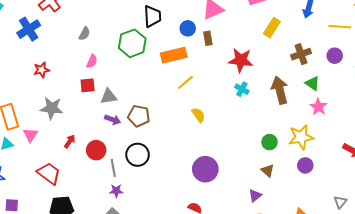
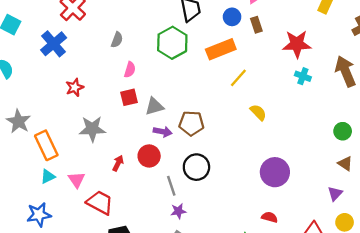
pink triangle: (31, 135) -> (77, 180), moved
red circle: (96, 150) -> (149, 156), moved

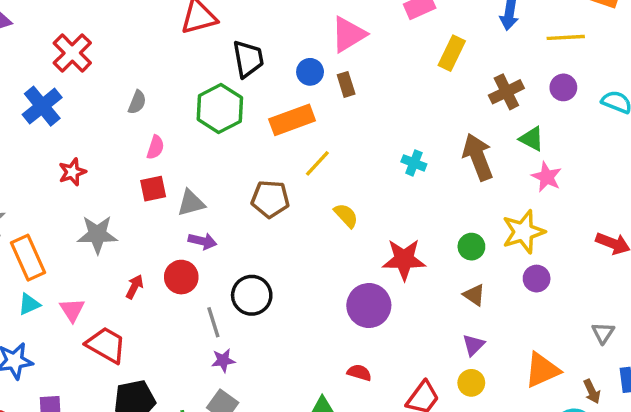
red star: (297, 44) -> (404, 259), moved
brown pentagon: (191, 123) -> (270, 199), moved
purple triangle: (335, 194) -> (474, 345), moved

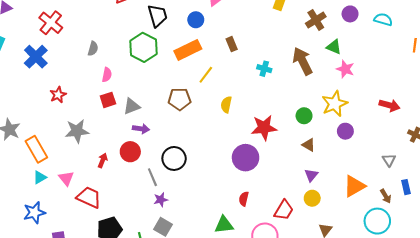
brown rectangle: (346, 84) -> (232, 44), moved
yellow semicircle: (346, 215) -> (226, 105), turned -119
red semicircle: (359, 373) -> (244, 199), turned -88

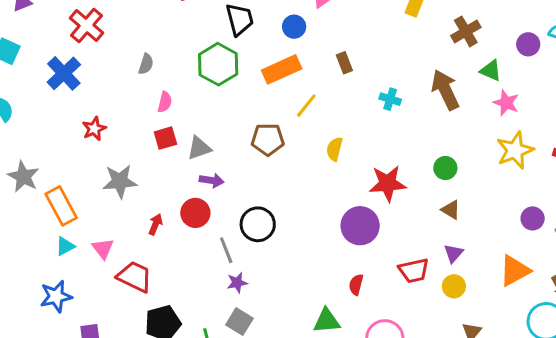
purple circle: (350, 14) -> (528, 44), moved
yellow star: (335, 104) -> (515, 150), moved
purple circle: (345, 131) -> (533, 218), moved
red trapezoid: (284, 210) -> (414, 271), moved, turned 45

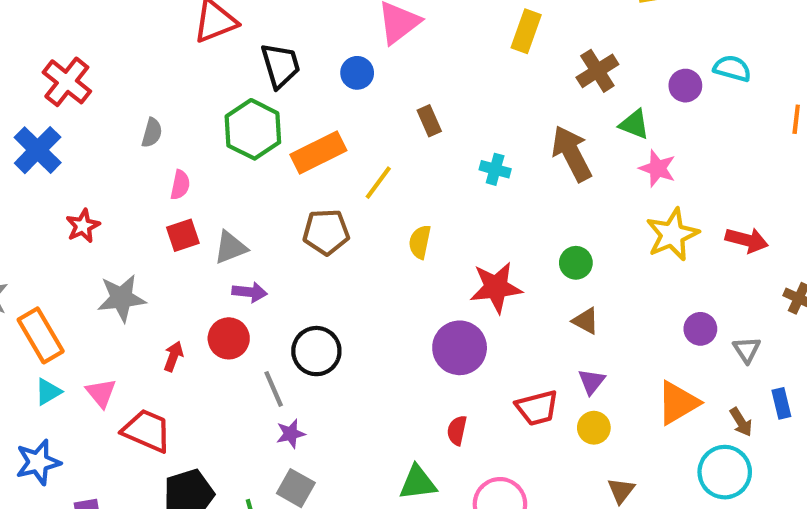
orange rectangle: (282, 69) -> (318, 153), moved

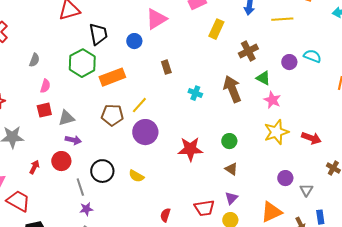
yellow line: (378, 183) -> (139, 105), moved
yellow semicircle: (420, 242) -> (136, 176), moved, turned -77
purple circle: (460, 348) -> (145, 132), moved

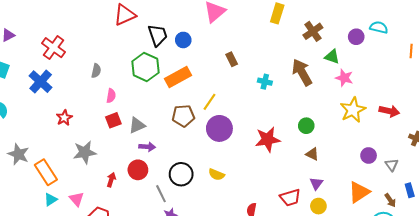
blue circle: (134, 41) -> (183, 40), moved

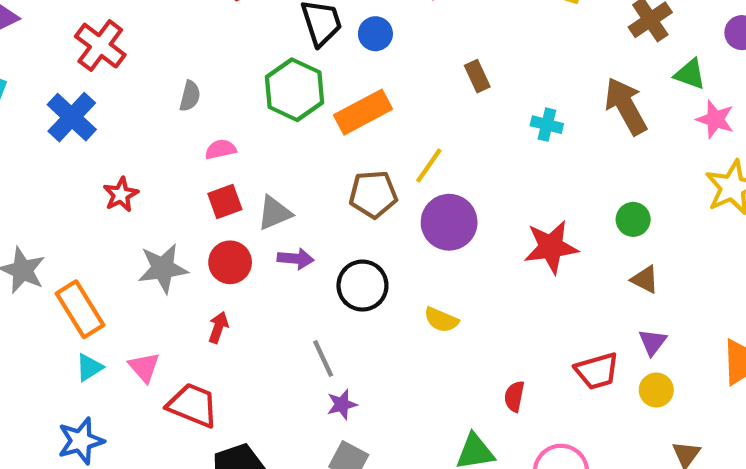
pink semicircle: (111, 96) -> (221, 149), turned -112
red circle: (138, 170) -> (230, 262), moved
black circle: (181, 174) -> (362, 286), moved

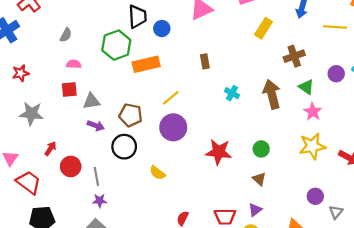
brown pentagon: (373, 194) -> (131, 115), moved
red circle: (230, 262) -> (71, 166), moved

